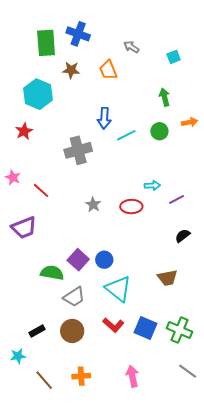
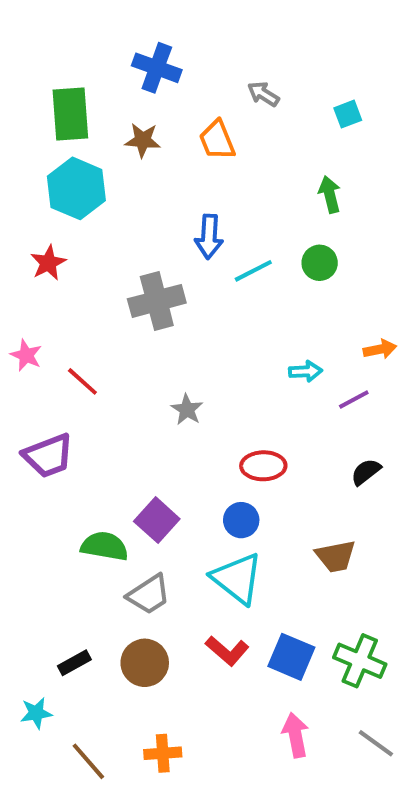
green rectangle: (46, 43) -> (70, 114), moved
orange arrow: (190, 122) -> (380, 349), moved
red ellipse: (131, 207) -> (263, 466), moved
blue circle: (104, 260) -> (241, 520), moved
pink arrow: (132, 376) -> (295, 735), moved

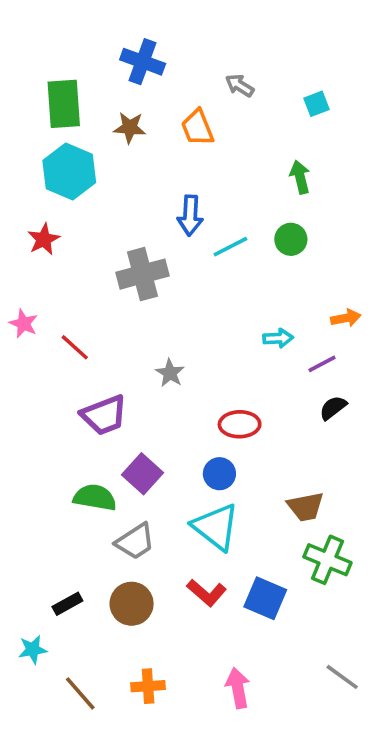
purple trapezoid: (48, 456) -> (104, 415), moved
black semicircle: (366, 472) -> (333, 408), moved
green cross: (360, 661) -> (327, 560), moved
pink arrow: (295, 735) -> (238, 688), moved

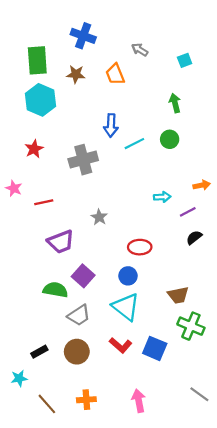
red star: (44, 239) -> (34, 149), moved
red line: (75, 347) -> (44, 202), turned -54

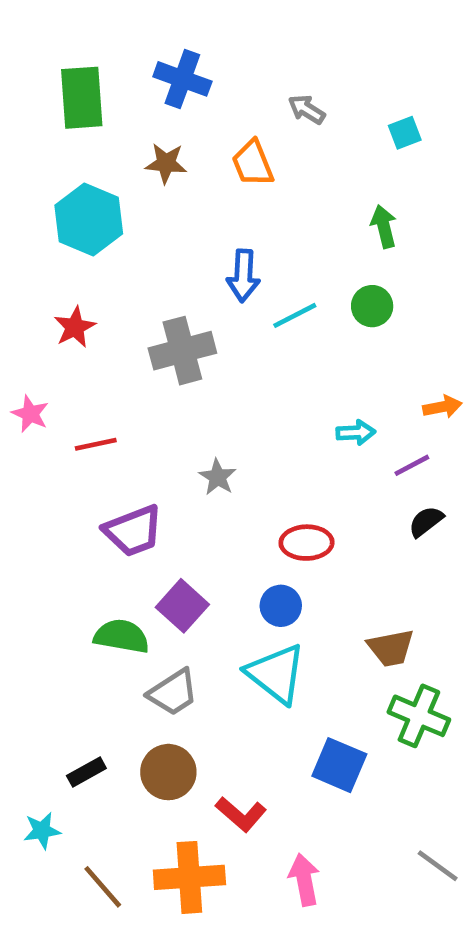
green rectangle: (37, 60) -> (82, 98), moved
red L-shape: (121, 345) -> (241, 814), moved
orange cross: (86, 400) -> (189, 877), size x1.6

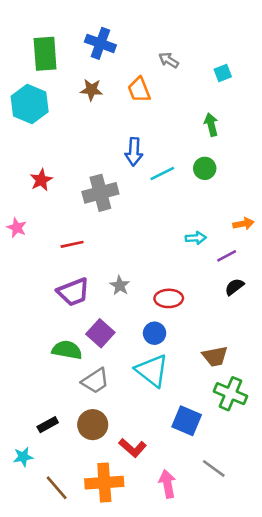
cyan hexagon: (89, 219) -> (30, 104), moved
red line: (96, 444) -> (72, 244), moved
gray star: (218, 477) -> (120, 286), moved
gray line: (438, 866) -> (214, 468), moved

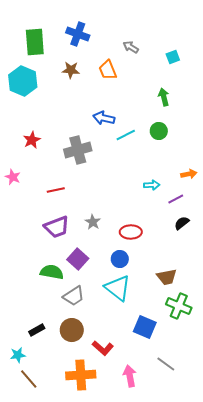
blue arrow: (134, 152) -> (104, 118), turned 100
brown line: (57, 488) -> (29, 379), moved

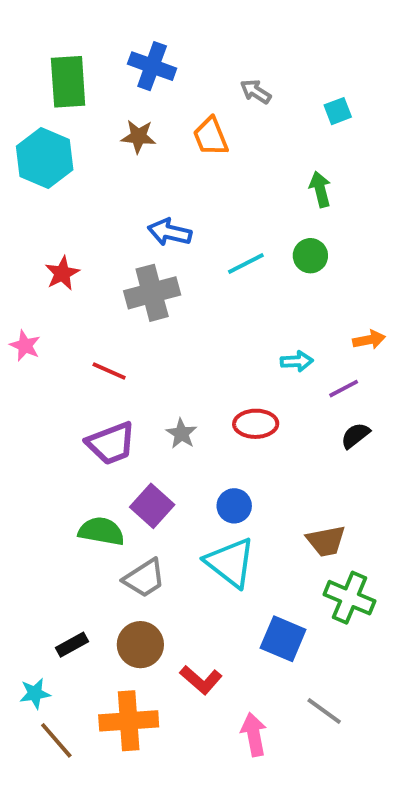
blue arrow: (104, 118) -> (170, 232), moved
red line: (56, 190) -> (109, 371), turned 36
red ellipse: (131, 232) -> (256, 424), moved
orange cross: (81, 375) -> (129, 721), moved

